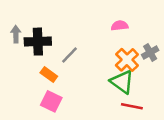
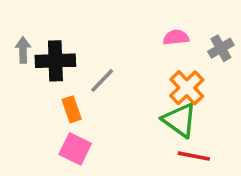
gray cross: (150, 53) -> (221, 48), moved
orange rectangle: (49, 74) -> (72, 109), turned 35

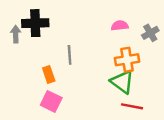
black cross: (55, 61) -> (35, 23), moved
gray line: (102, 81) -> (70, 55), turned -48
orange cross: (187, 88) -> (127, 60), turned 35

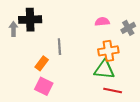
orange rectangle: (49, 75) -> (42, 63), turned 56
green triangle: (122, 82) -> (104, 70), turned -30

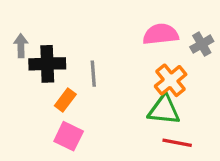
black cross: (30, 20) -> (47, 64), moved
pink semicircle: (102, 22) -> (161, 34), size x1.5
orange cross: (108, 51) -> (171, 80), turned -30

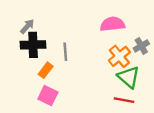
gray cross: (202, 44) -> (141, 46), moved
gray arrow: (21, 46) -> (27, 26), moved, turned 42
green triangle: (164, 110) -> (129, 77), moved, turned 35

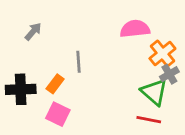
black cross: (33, 45) -> (21, 89), moved
gray cross: (141, 46) -> (169, 74), moved
orange cross: (119, 56) -> (162, 54), moved

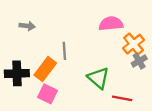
gray arrow: (33, 32) -> (27, 26), turned 56
orange rectangle: (55, 84) -> (45, 69), size x1.5
green triangle: (154, 92) -> (98, 78), moved

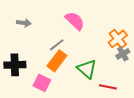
pink semicircle: (111, 24) -> (75, 21), moved, turned 50
gray line: (64, 51) -> (57, 45), turned 56
orange rectangle: (45, 69) -> (57, 61), moved

